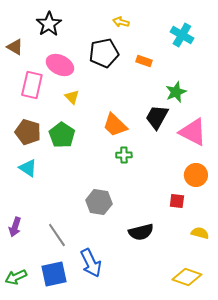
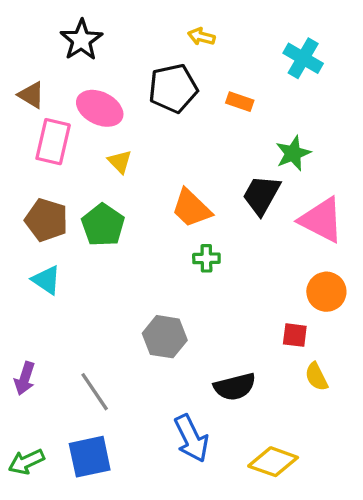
brown triangle: (15, 47) -> (31, 95), moved
yellow semicircle: (200, 233) -> (316, 377), moved, turned -132
blue arrow: (91, 263) -> (191, 438), moved
yellow diamond: (187, 277) -> (273, 462), moved

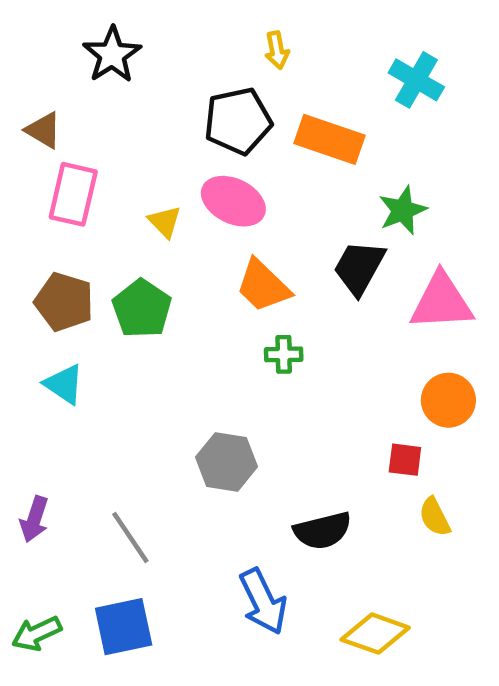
yellow arrow: (201, 37) -> (277, 50), turned -116
orange rectangle: (240, 102) -> (329, 139), size x1.8
pink ellipse: (100, 108) -> (233, 201), moved
pink triangle: (321, 220) -> (442, 302), turned -30

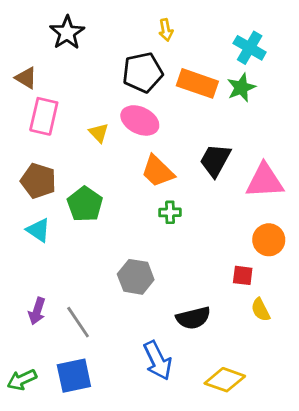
green star: (403, 210) -> (241, 88), moved
green pentagon: (142, 309) -> (85, 204), moved
purple arrow: (34, 519) -> (37, 311), moved

